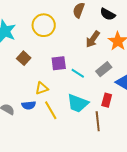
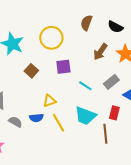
purple square: (59, 63) -> (63, 67), moved

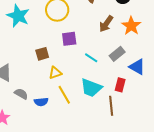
brown square: (31, 71) -> (42, 54), moved, turned 32
blue semicircle: (36, 118) -> (41, 102), moved

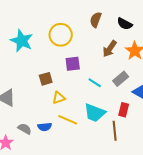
gray semicircle: (21, 94) -> (25, 129), moved
yellow line: (64, 95) -> (68, 120), turned -36

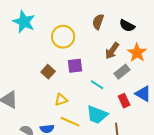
cyan star: (22, 41) -> (24, 22), moved
brown square: (46, 79) -> (48, 72), moved, turned -32
gray rectangle: (121, 79) -> (122, 72), moved
red rectangle: (124, 110) -> (124, 101), moved, turned -40

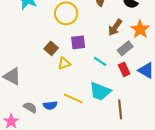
yellow triangle: (61, 100) -> (64, 63), moved
red rectangle: (124, 101) -> (124, 69), moved

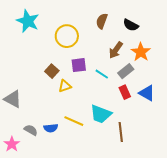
cyan line: (100, 61) -> (102, 74), moved

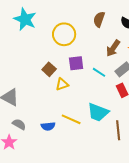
gray semicircle: (31, 130) -> (19, 124), moved

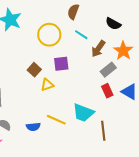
brown semicircle: (99, 19) -> (73, 12), moved
cyan line: (99, 72) -> (81, 35), moved

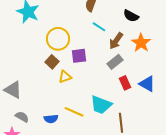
yellow circle: (49, 35) -> (58, 39), moved
gray rectangle: (108, 70) -> (115, 62), moved

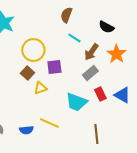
cyan trapezoid: (101, 105) -> (76, 102), moved

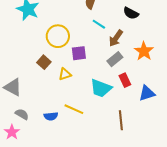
orange star: (116, 54) -> (144, 51), moved
brown square: (27, 73) -> (44, 62), moved
blue triangle: (122, 95) -> (147, 93), moved, turned -48

